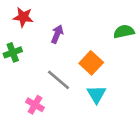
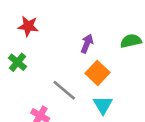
purple arrow: (57, 34) -> (87, 44), moved
green cross: (13, 52) -> (17, 62), turned -30

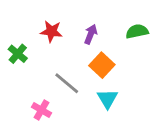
red star: (28, 26) -> (51, 31), moved

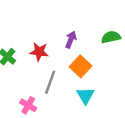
red star: (51, 31) -> (39, 52), moved
gray line: (67, 83) -> (50, 82), turned 70

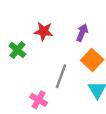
red star: (39, 52) -> (44, 31), moved

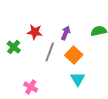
gray line: (61, 76) -> (50, 52), moved

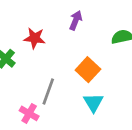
purple arrow: (66, 33) -> (76, 20), moved
gray line: (50, 52) -> (48, 92), moved

